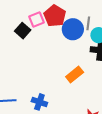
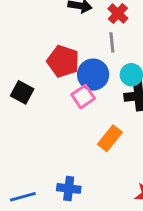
pink square: (36, 20) -> (83, 97), moved
gray line: (88, 23) -> (112, 42), moved

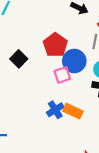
orange rectangle: (110, 138) -> (73, 111), turned 60
blue cross: (69, 188) -> (55, 110), moved, turned 35

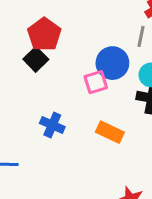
red pentagon: (55, 45) -> (44, 34), moved
blue cross: (55, 110) -> (52, 125), moved, turned -35

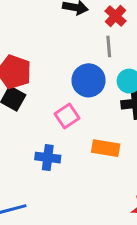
pink square: (96, 82) -> (67, 116), moved

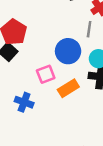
orange rectangle: (106, 148) -> (68, 88), moved, turned -54

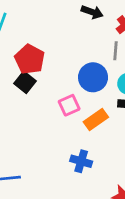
blue cross: (24, 102) -> (81, 161), moved

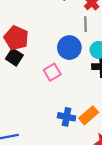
orange rectangle: (96, 120) -> (89, 115), moved

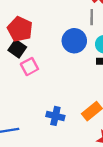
pink square: (52, 72) -> (29, 67), moved
blue cross: (67, 117) -> (55, 116), moved

